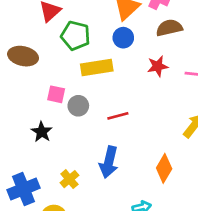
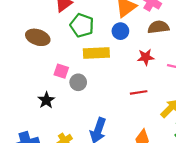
red line: (118, 116) -> (139, 92), moved

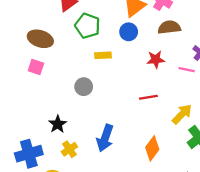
yellow rectangle: (96, 53) -> (103, 55), size x0.6
pink square: (61, 71) -> (36, 67), moved
black star: (46, 100) -> (58, 124), moved

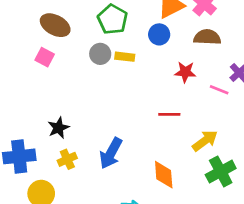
gray circle: (84, 87) -> (100, 54), moved
orange diamond: (152, 148) -> (164, 175), turned -50

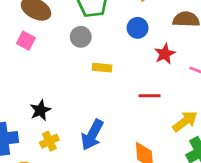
blue circle: (159, 34) -> (138, 28), moved
yellow rectangle: (125, 57) -> (102, 68), moved
red star: (185, 72) -> (165, 54), turned -30

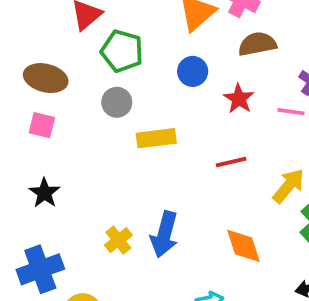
yellow rectangle: (102, 68) -> (156, 138), size x1.4
black star: (40, 110) -> (44, 193), moved
yellow cross: (49, 141) -> (118, 240), moved

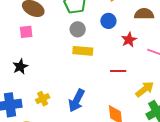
gray circle: (117, 102) -> (78, 29), moved
pink square: (42, 125) -> (26, 32), turned -32
yellow cross: (118, 240) -> (43, 99), moved

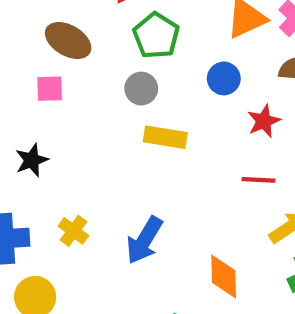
gray circle: (78, 29) -> (141, 89), moved
red line: (118, 71) -> (258, 180), moved
yellow cross: (43, 99) -> (73, 231), turned -32

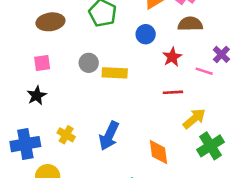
brown ellipse: (68, 40) -> (50, 22), turned -32
pink square: (50, 89) -> (42, 63), moved
gray circle: (141, 89) -> (89, 63), moved

